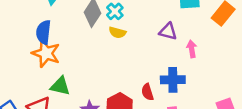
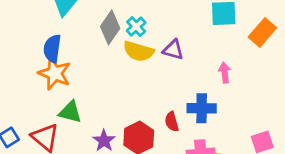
yellow semicircle: (117, 32) -> (138, 51), size x1.5
purple triangle: (168, 32) -> (173, 50), moved

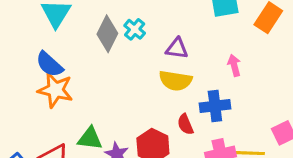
blue semicircle: (52, 49) -> (49, 64), turned -48
yellow semicircle: (138, 51) -> (175, 81), moved
green triangle: (70, 112) -> (90, 139), moved

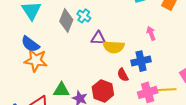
purple triangle: (177, 48) -> (98, 38), moved

